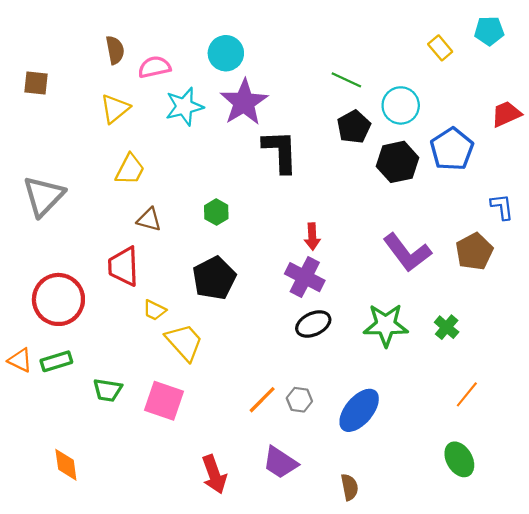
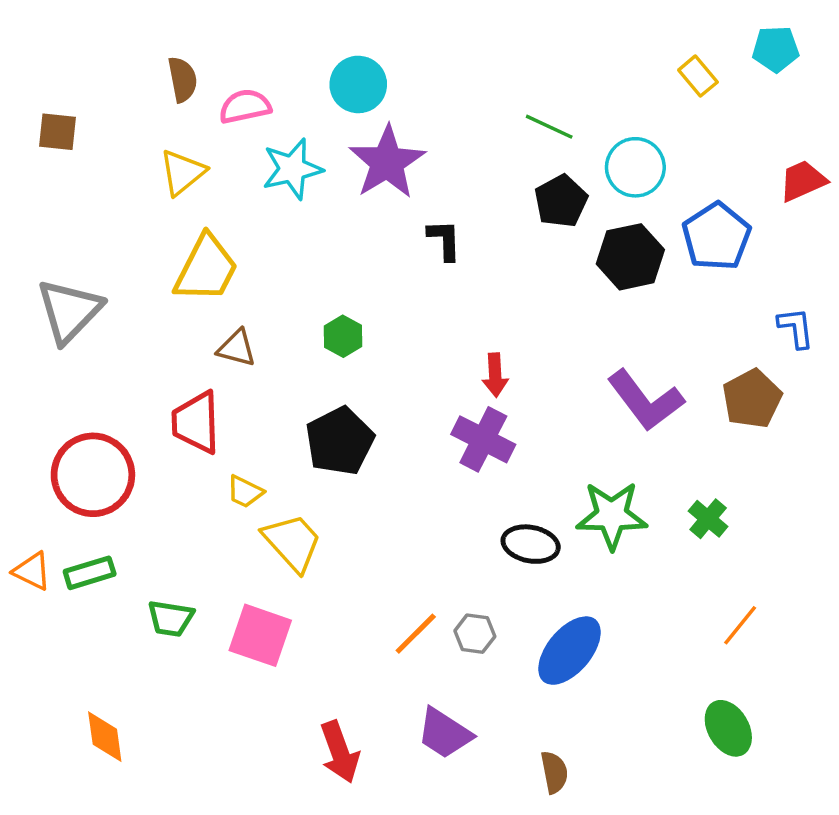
black L-shape: (280, 151) -> (444, 240), size x0.6
yellow trapezoid: (130, 169) -> (206, 269), size x1.4
black ellipse: (313, 324) -> (531, 544), moved, turned 36

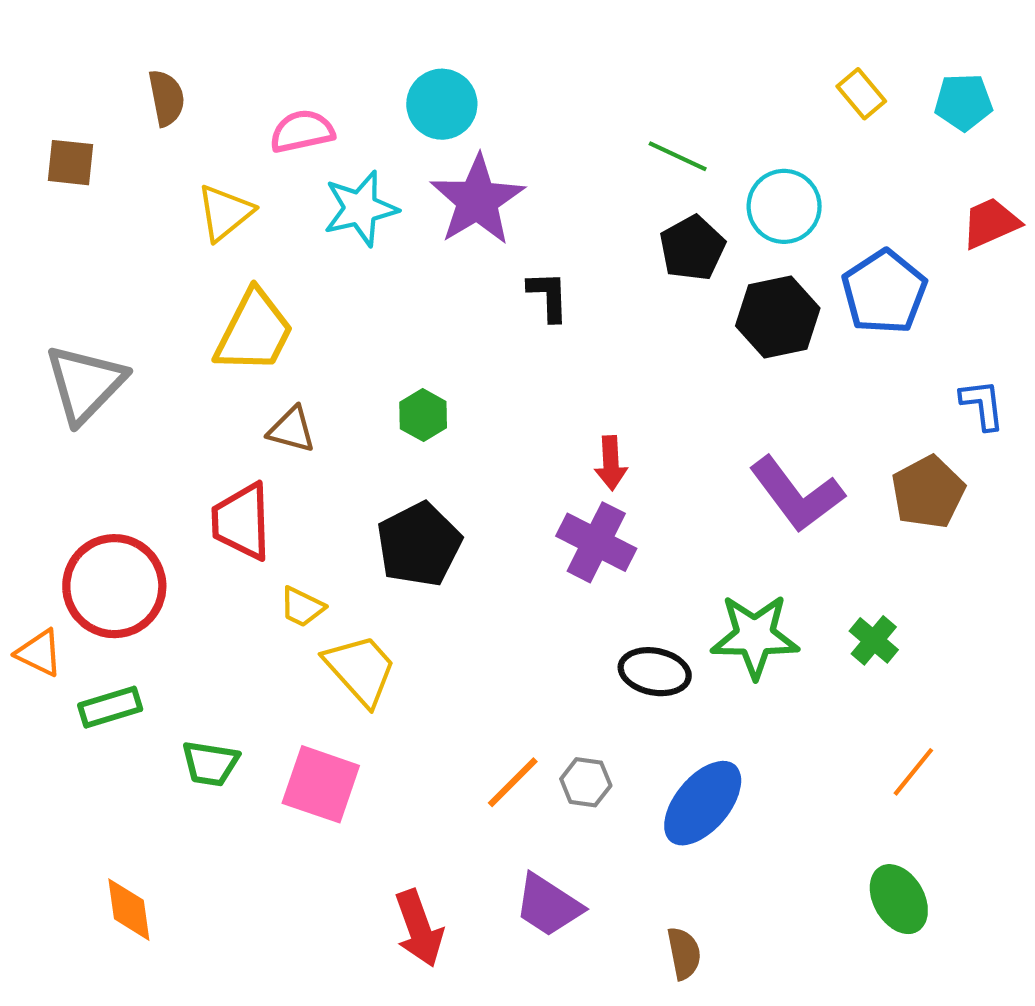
cyan pentagon: (776, 49) -> (963, 102), moved
brown semicircle: (183, 79) -> (166, 98), moved
orange triangle: (32, 571) -> (39, 653), moved

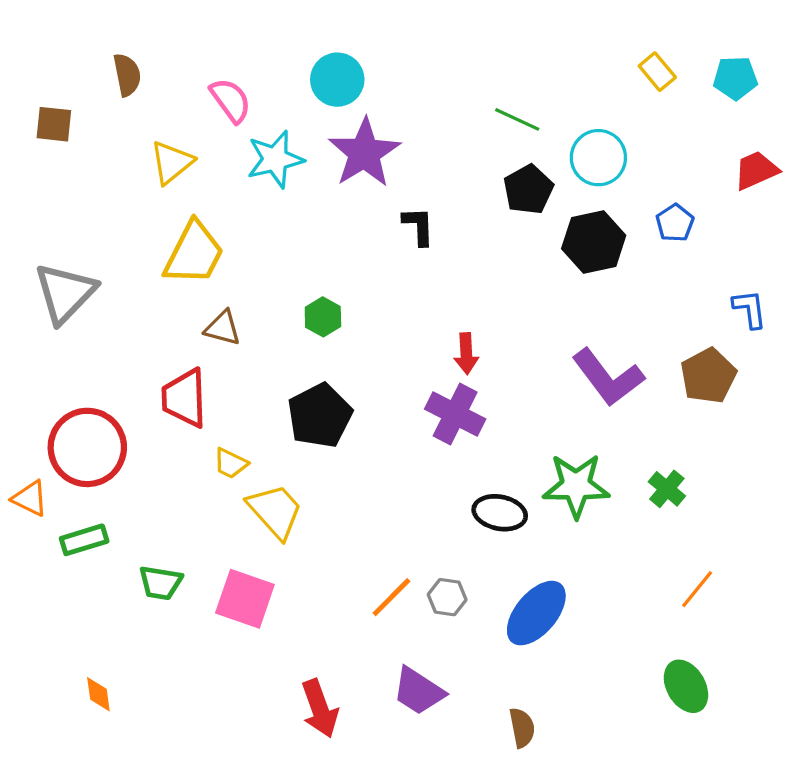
pink semicircle: (302, 131) -> (231, 100), turned 66
blue pentagon: (884, 292) -> (675, 223), size x0.6
orange diamond: (129, 910) -> (98, 694), size x0.7

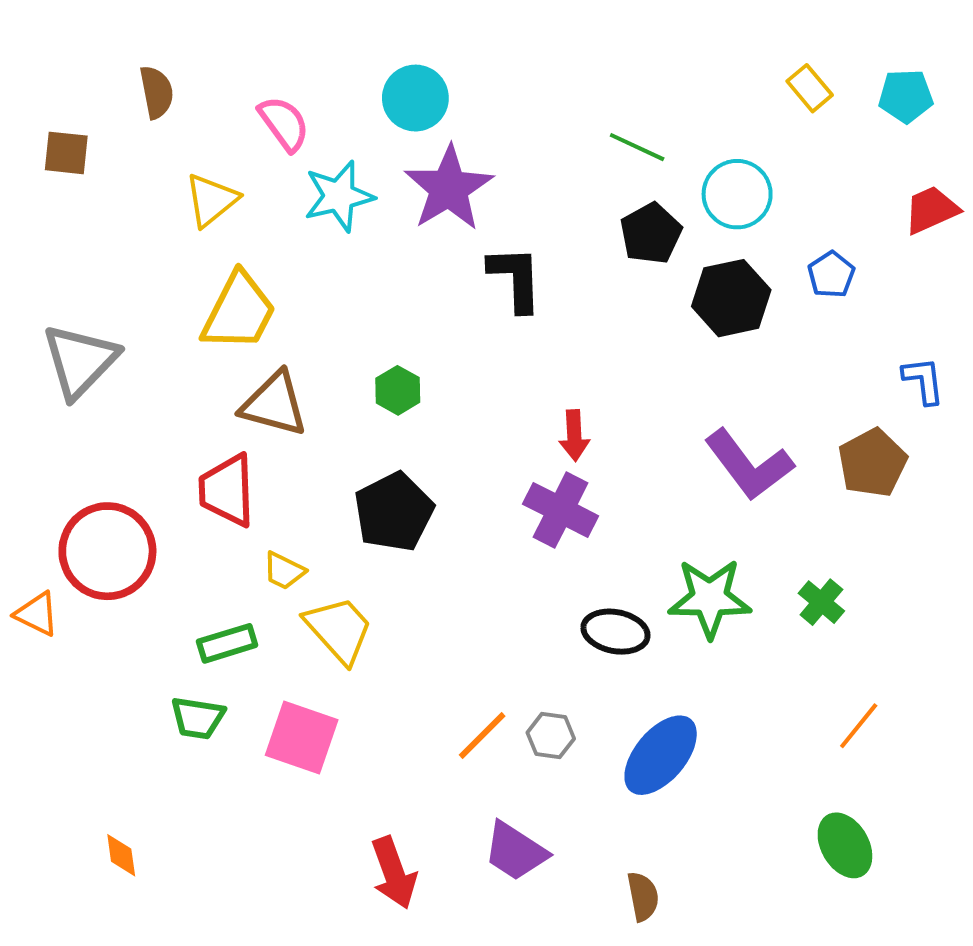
black L-shape: (418, 226) -> (515, 278), size x1.4
brown triangle: (223, 328) -> (274, 404), size x1.5
green rectangle: (84, 540) -> (227, 643), moved

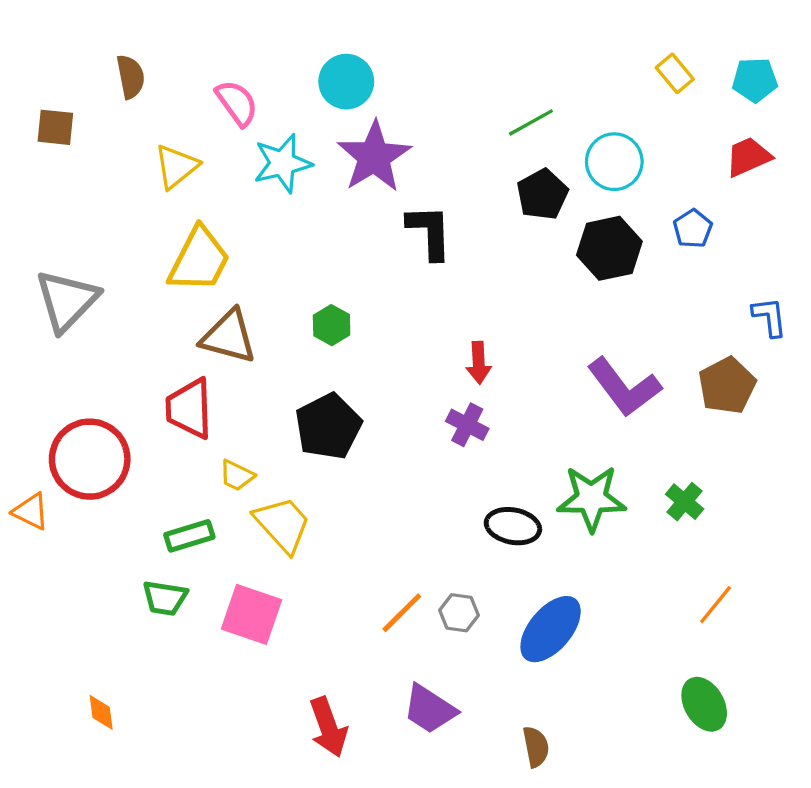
green line: (637, 147) -> (531, 122), turned -54
red trapezoid: (931, 210) -> (748, 157), moved
purple cross: (561, 510) -> (467, 425), size x0.7

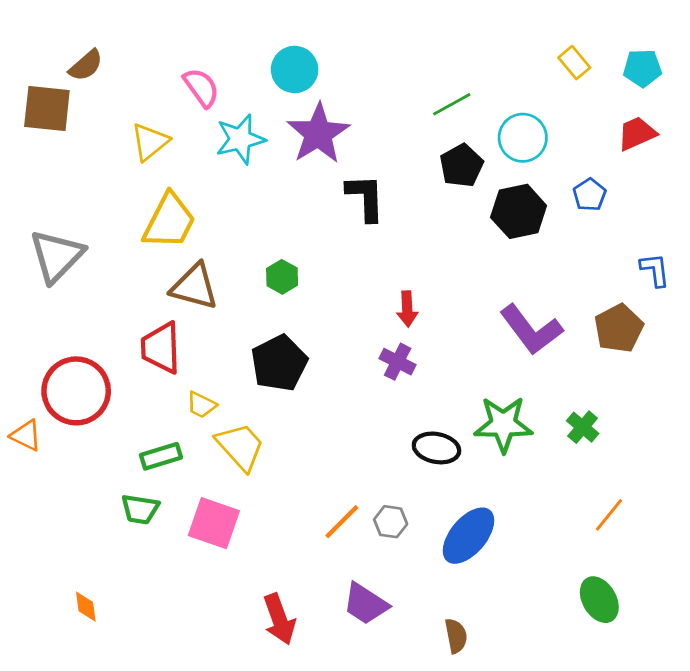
brown semicircle: (131, 77) -> (86, 65), moved, turned 60
brown square: (55, 127) -> (47, 108), size x1.5

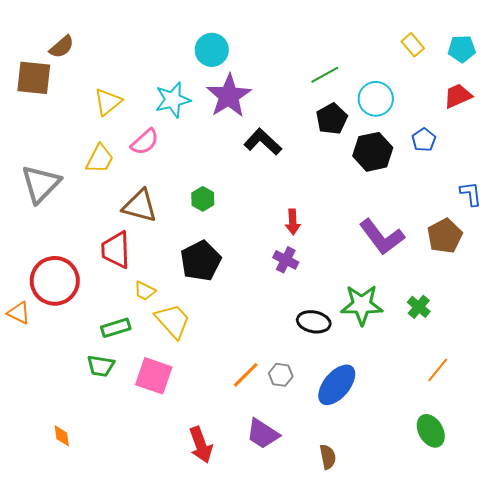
pink semicircle: (201, 88) -> (145, 142), moved, turned 84
black L-shape: (366, 198) -> (263, 142), turned -45
yellow trapezoid: (169, 221) -> (100, 159), moved, size x0.7

